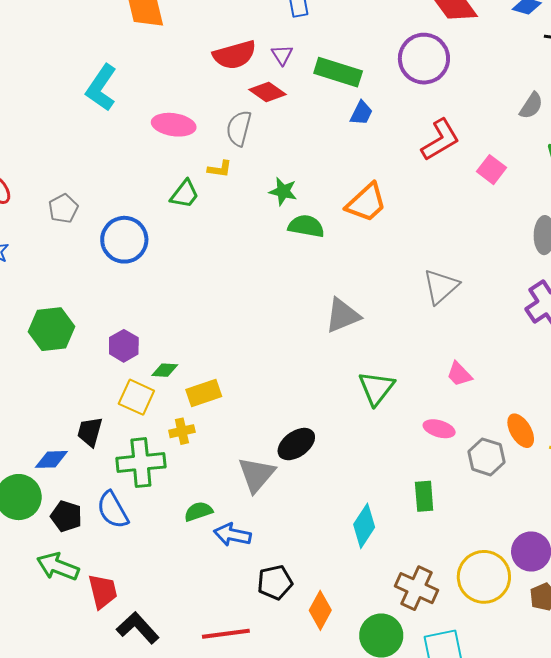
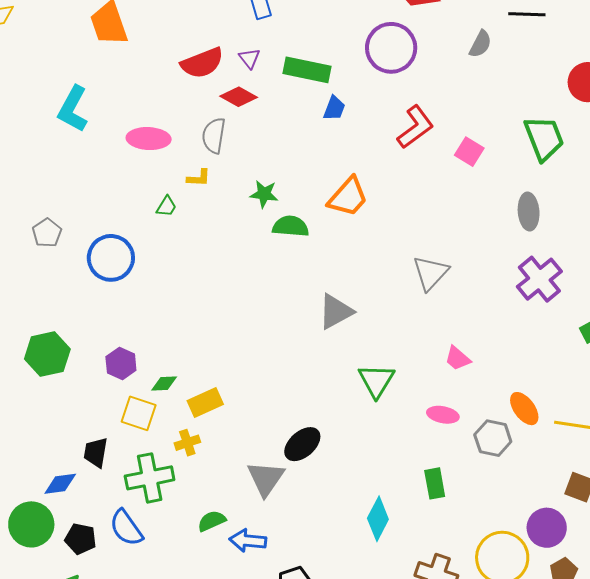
gray semicircle: (531, 106) -> (480, 44), moved
green trapezoid: (185, 194) -> (166, 206), size x0.7

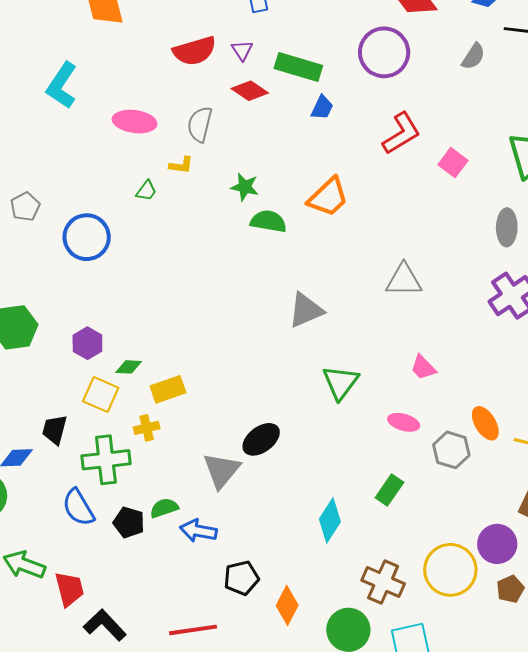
red diamond: (239, 97) -> (250, 91), moved
gray triangle: (431, 273) -> (404, 280), turned 42
green rectangle: (435, 483) -> (389, 490), turned 40
black pentagon: (81, 539) -> (129, 522), moved

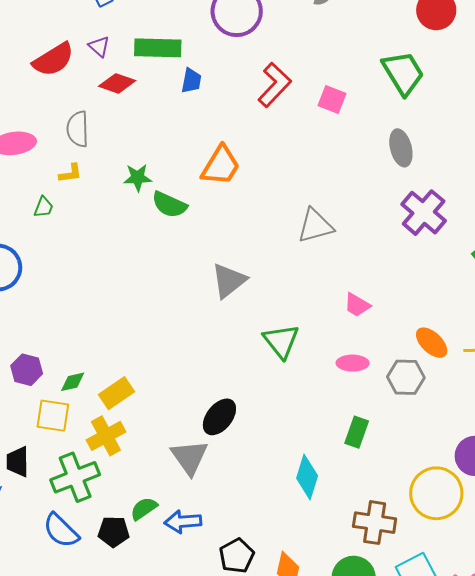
green semicircle: (268, 221) -> (169, 205), turned -150
yellow cross: (147, 428) -> (106, 436), size x1.5

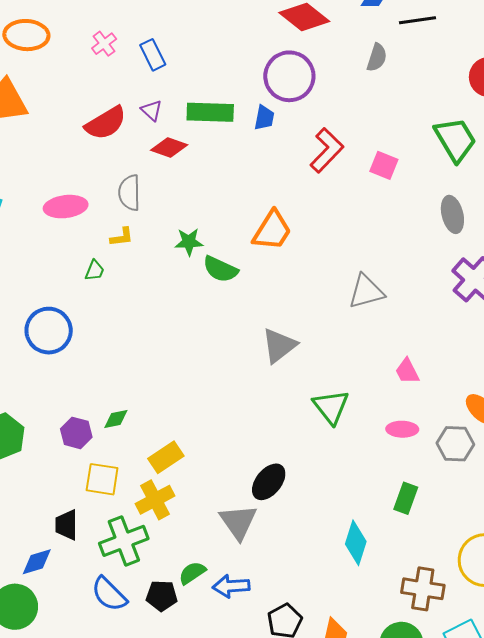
blue trapezoid: (191, 81) -> (264, 118), moved
pink trapezoid: (357, 305) -> (407, 371), turned 32
green diamond: (73, 382) -> (116, 419), moved

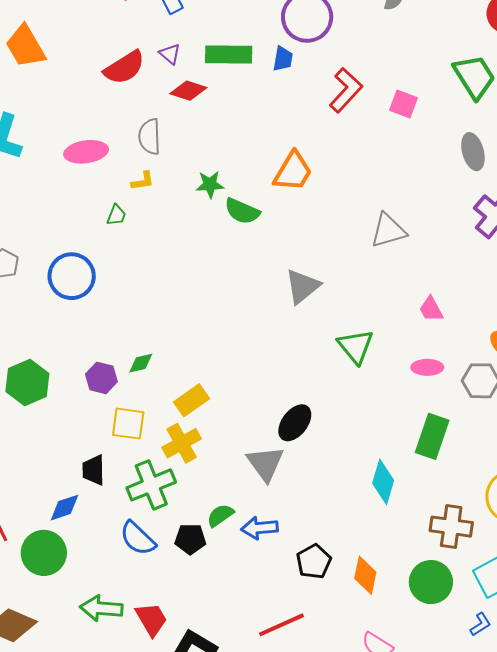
green rectangle: (406, 498) -> (432, 436), size x1.4

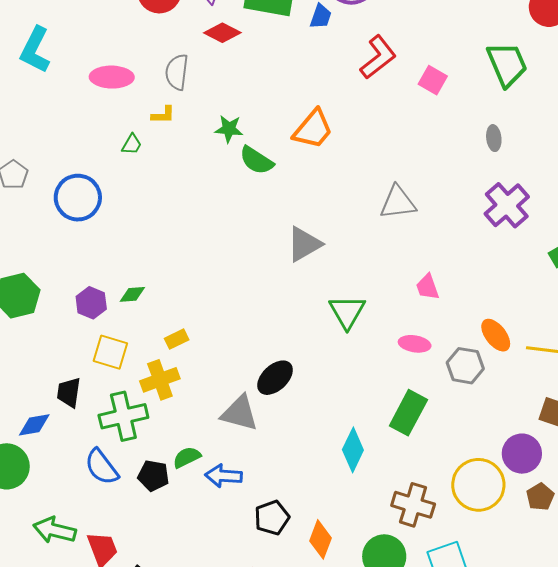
gray ellipse: (473, 152) -> (494, 138), size x0.7
yellow rectangle: (192, 400) -> (177, 339), size x0.7
gray triangle: (265, 463) -> (239, 413), turned -48

